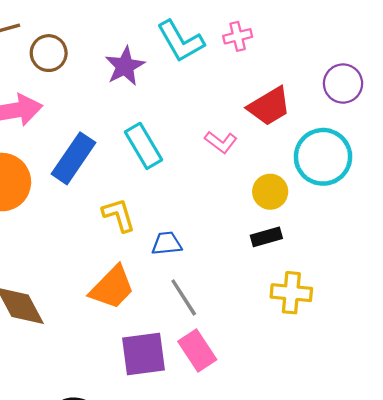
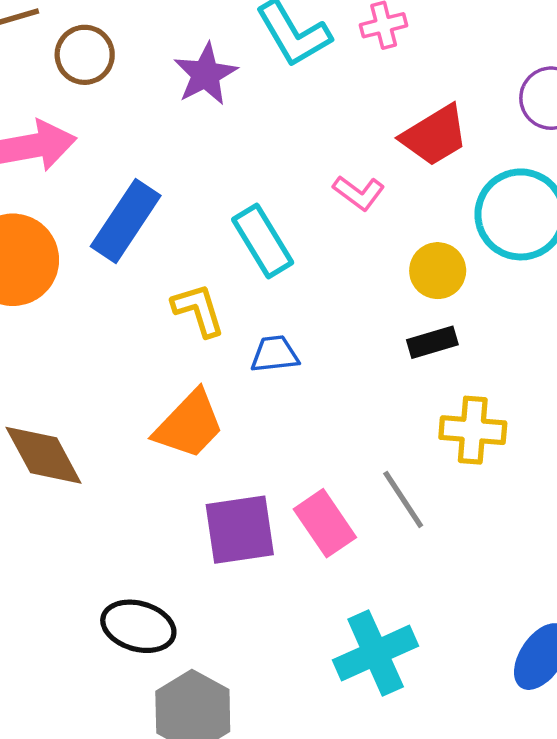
cyan rectangle: (143, 146) -> (263, 241), moved
gray line: (184, 297) -> (403, 499), moved

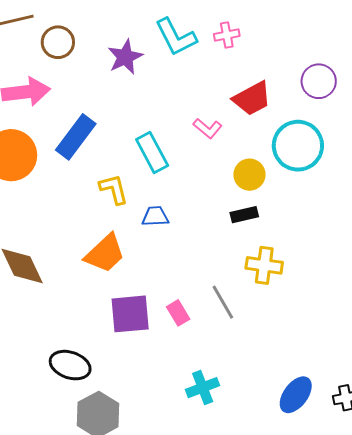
pink rectangle: (325, 523) -> (178, 313), size x0.7
cyan cross: (376, 653) -> (203, 388), size x0.7

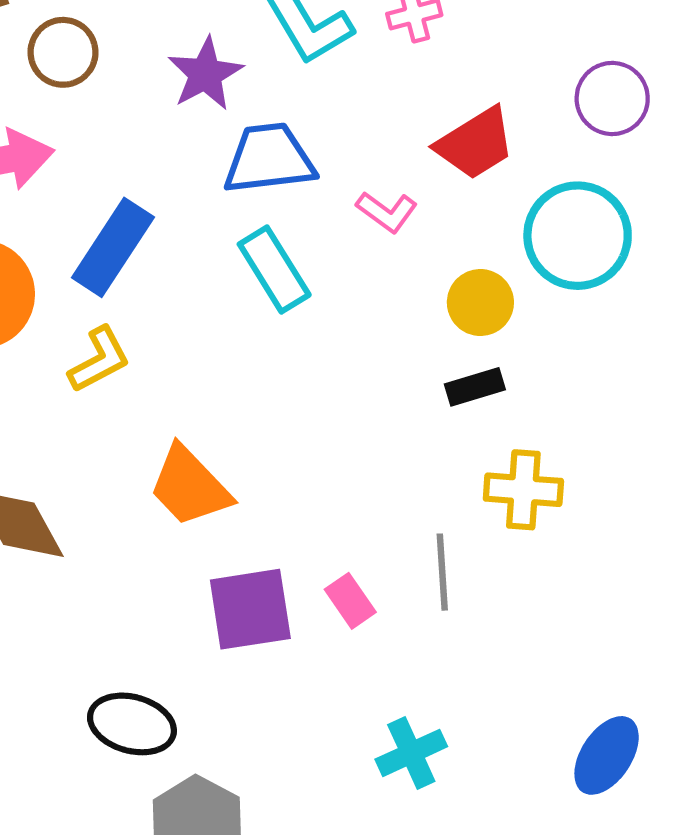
yellow L-shape: (114, 189) -> (99, 360), moved, turned 80
blue trapezoid: (155, 216) -> (269, 159), moved, size x1.6
orange trapezoid: (105, 253) -> (190, 486), turned 93
gray line: (223, 302) -> (442, 572), turned 30

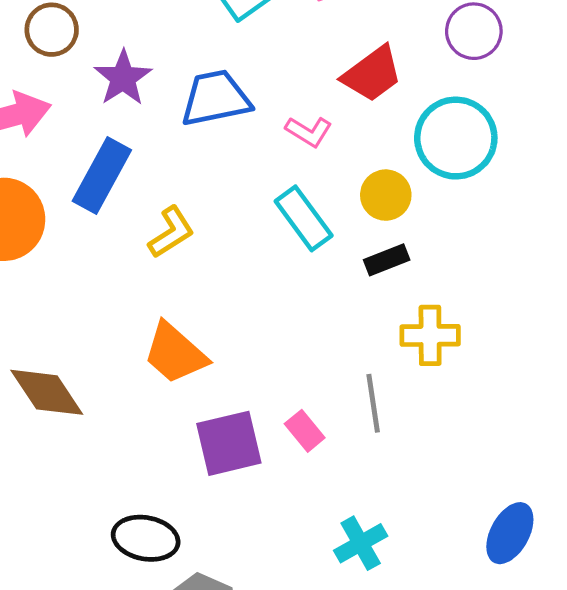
purple star: (205, 74) -> (123, 78), moved
cyan rectangle: (274, 269) -> (304, 218), moved
yellow L-shape: (99, 360) -> (171, 232), moved

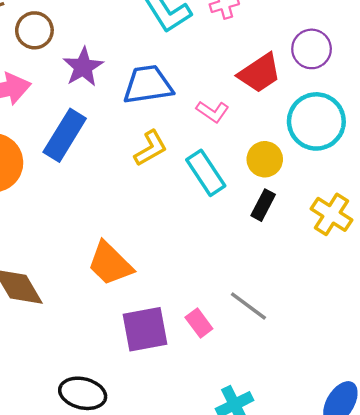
purple circle: (474, 31) -> (312, 49), moved
yellow L-shape: (171, 232) -> (151, 148), moved
black rectangle: (387, 260) -> (263, 205), turned -44
yellow cross: (430, 335) -> (332, 214), moved, turned 30
gray line: (373, 403) -> (248, 306), turned -48

